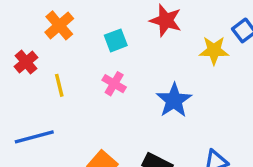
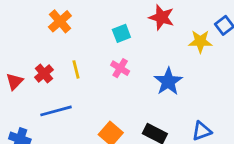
orange cross: (59, 25) -> (60, 21), moved
red cross: (26, 62) -> (44, 73), moved

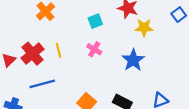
yellow star: (200, 41) -> (144, 28), moved
red cross: (44, 73) -> (33, 54), size x1.5

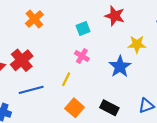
yellow star: (144, 28) -> (137, 44), moved
yellow line: (59, 50) -> (66, 79), moved, turned 40

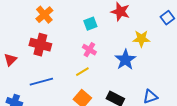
red cross: (22, 60) -> (40, 45), moved, turned -35
yellow line: (66, 79) -> (82, 72), moved, turned 32

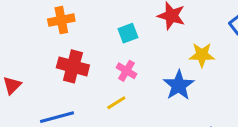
orange cross: (44, 15) -> (61, 20), turned 30
red cross: (40, 45) -> (73, 66), moved

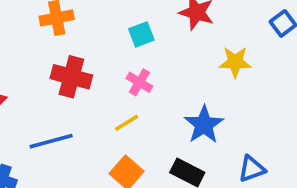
blue star: (179, 85) -> (204, 125), moved

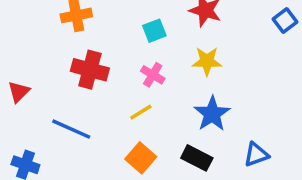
yellow star: (235, 62) -> (207, 61), moved
blue line: (51, 141) -> (71, 129), turned 39

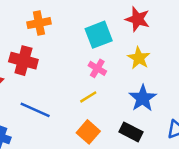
cyan square: (154, 31) -> (99, 35), size x1.5
yellow star: (207, 61) -> (139, 58), turned 30
red cross: (90, 70) -> (23, 61), moved

